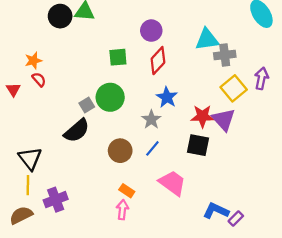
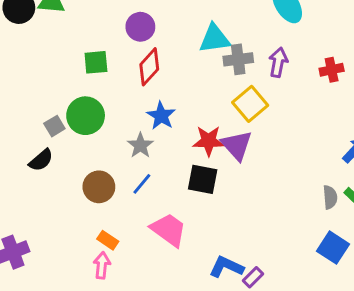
purple arrow: (261, 78) -> (278, 62), moved
black semicircle: (77, 131) -> (41, 160), size x0.7

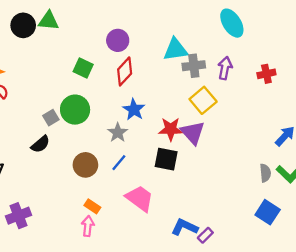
green square: (96, 62) -> (83, 68), turned 30

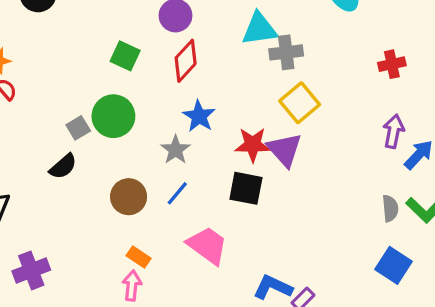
purple arrow: (225, 68) -> (394, 131), moved

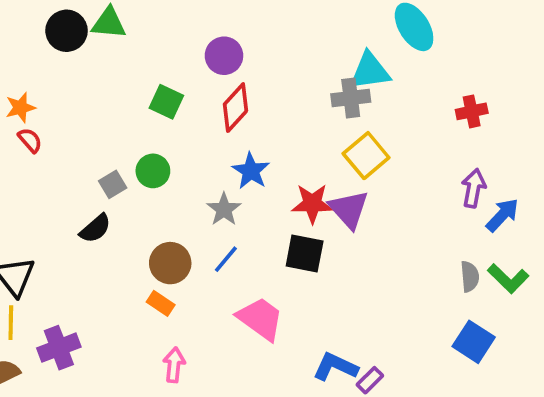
cyan triangle: (259, 29) -> (370, 71), moved
green circle: (113, 116) -> (153, 171), size x0.7
orange rectangle: (139, 257) -> (161, 303), moved

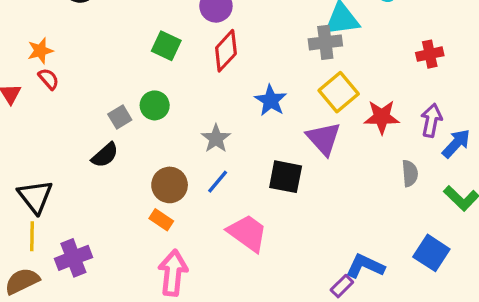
blue star: (251, 171) -> (271, 100), moved
red star: (312, 204) -> (382, 117), moved
gray semicircle: (470, 277) -> (410, 173), moved
pink arrow: (174, 365) -> (173, 273), size x1.5
blue L-shape: (335, 367) -> (365, 266), moved

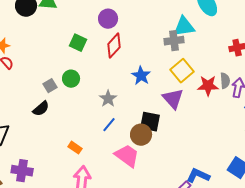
gray semicircle: (410, 173) -> (225, 81), moved
brown circle: (170, 185) -> (141, 135), moved
purple cross: (73, 258) -> (22, 171), turned 30

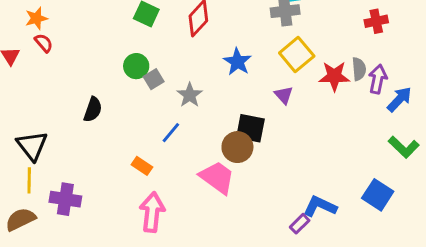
gray square: (50, 86) -> (154, 79), moved
purple triangle: (173, 99) -> (284, 95), size x0.6
black semicircle: (41, 109) -> (93, 109), turned -30
blue line: (109, 125) -> (171, 133), moved

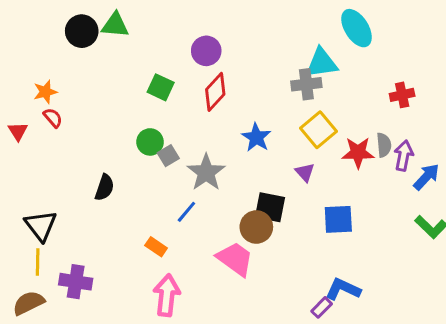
gray star: (190, 95) -> (206, 172), size x1.4
blue square: (378, 195) -> (338, 219), moved, turned -36

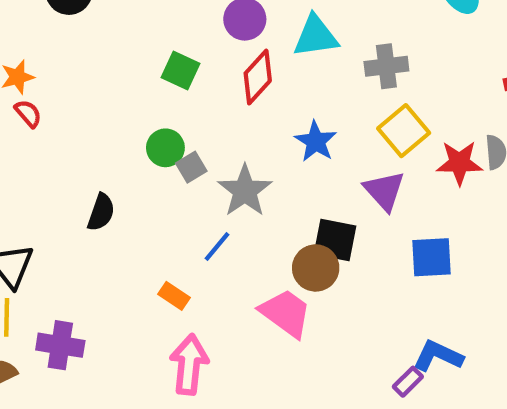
cyan triangle: (322, 63) -> (316, 36), moved
purple triangle: (305, 172) -> (384, 191), size x1.5

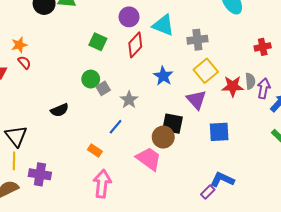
cyan triangle: (316, 36) -> (163, 25), turned 30
gray star: (245, 191) -> (129, 100), size x0.7
black semicircle: (101, 212) -> (60, 110), turned 48

